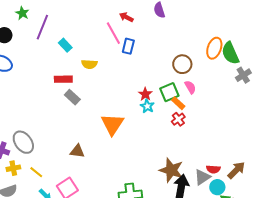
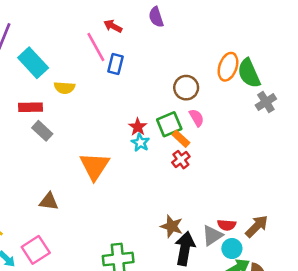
cyan rectangle: (65, 45) -> (33, 63), size x1.6
brown star: (171, 170) -> (172, 226), size x0.7

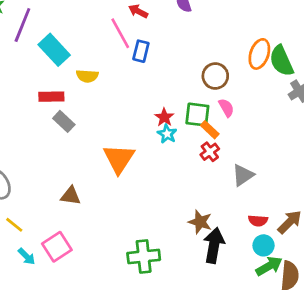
green square: (169, 124) -> (197, 115), turned 30
gray triangle: (212, 235) -> (243, 175), moved

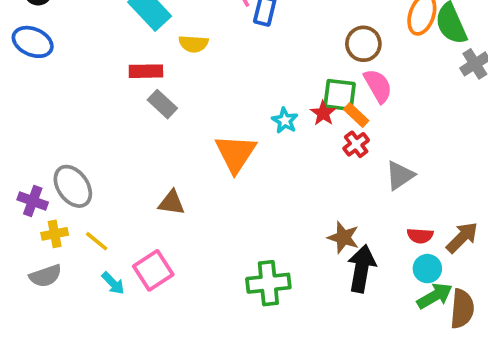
pink semicircle: (226, 108) -> (378, 86), size x1.4
red star: (164, 117) -> (323, 113), moved
cyan star: (167, 134) -> (285, 121), moved

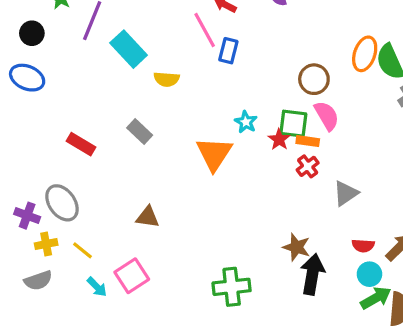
red rectangle: (146, 71) -> (81, 144), moved, turned 32
orange rectangle: (356, 115) -> (308, 141), turned -35
cyan star: (285, 121) -> (246, 122), moved
orange triangle: (235, 153) -> (214, 154), moved

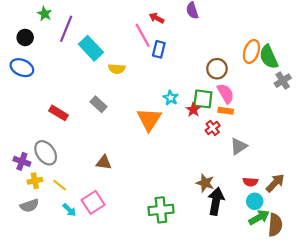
orange rectangle: (308, 141) -> (226, 111), moved

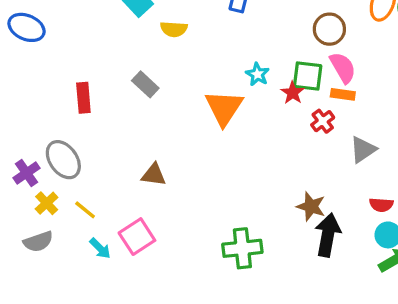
red rectangle: (59, 113) -> (83, 98), turned 54
purple cross: (22, 161) -> (27, 173), turned 35
yellow cross: (35, 181) -> (47, 203), turned -32

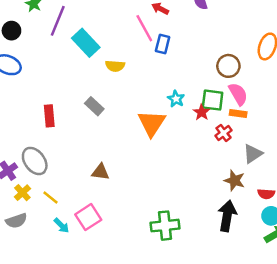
brown star: (311, 206) -> (234, 180), moved

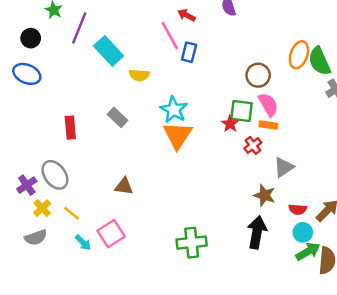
cyan star: (176, 99) -> (174, 110), moved, size x1.5

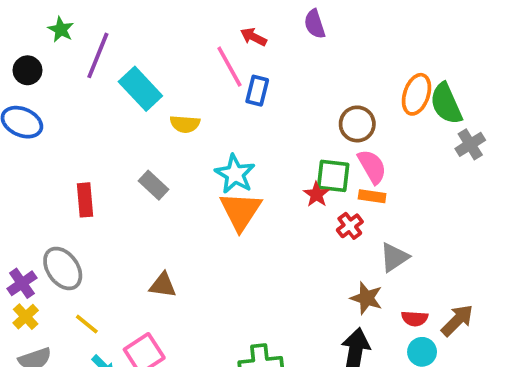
yellow cross: (42, 208) -> (26, 317), moved

